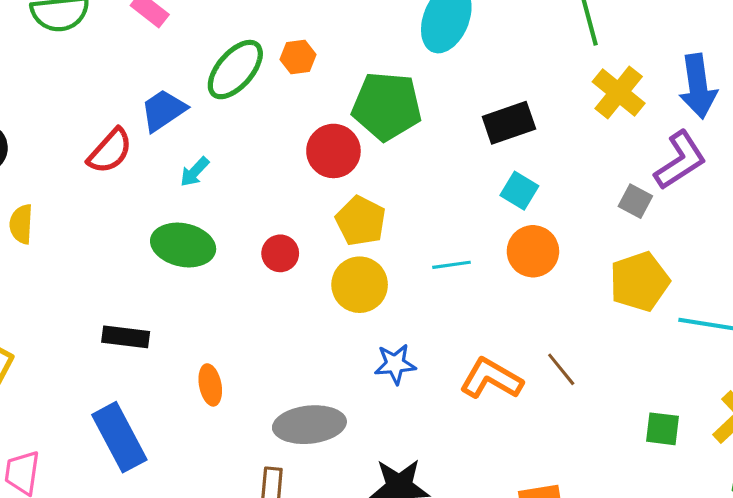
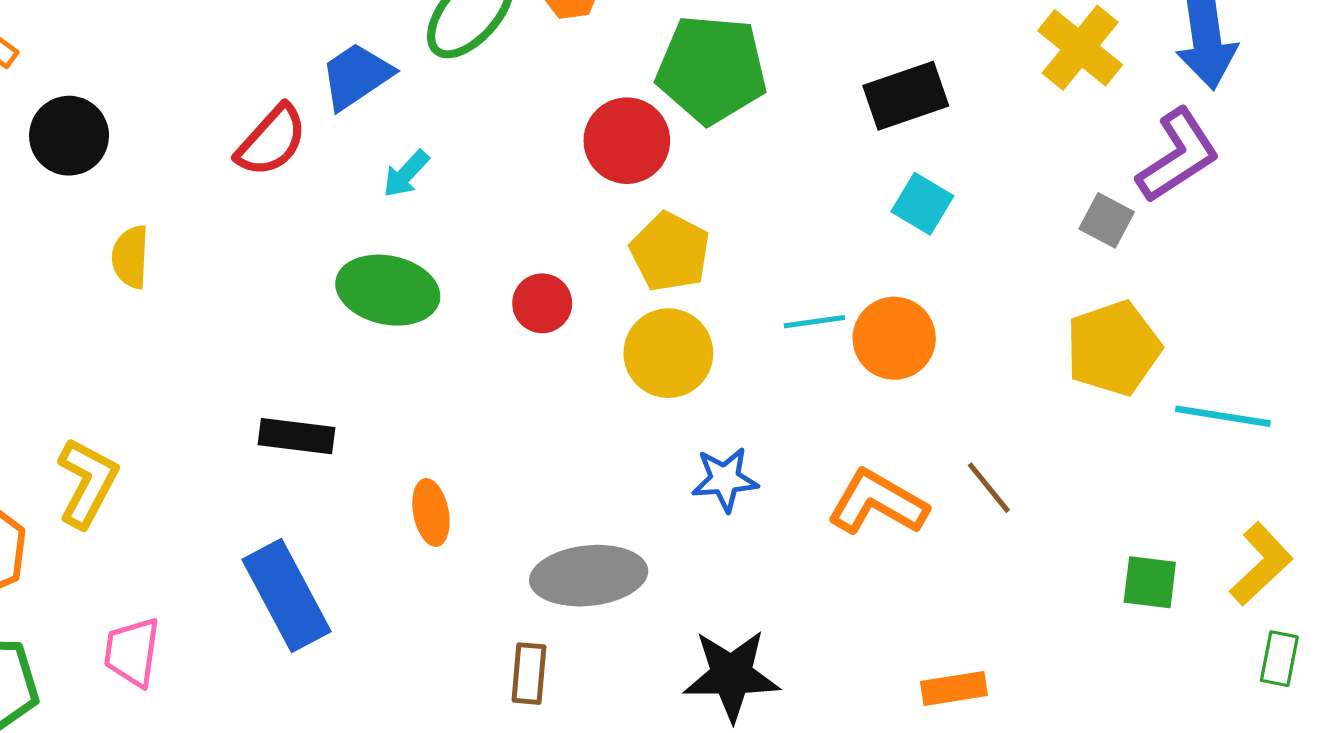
orange circle: (533, 251) -> (894, 338), moved

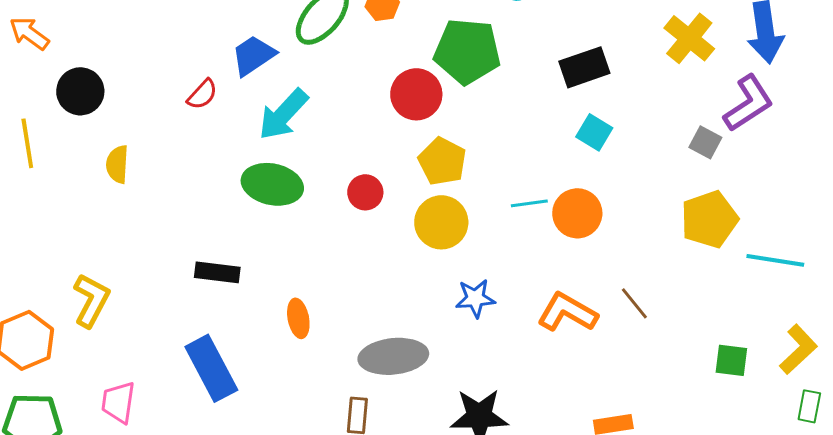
red semicircle: (272, 141) -> (202, 94), size x0.7
cyan arrow: (406, 174) -> (283, 114), size x1.8

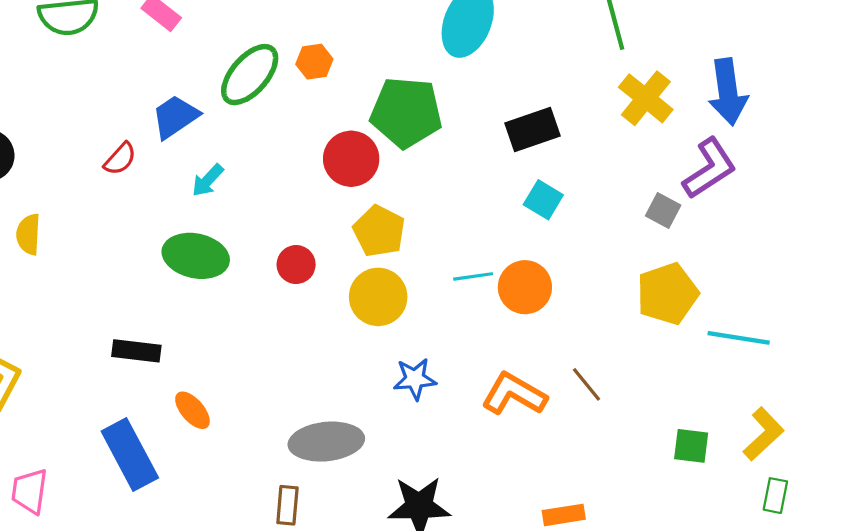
cyan arrow: (283, 114) -> (208, 180), size x0.6
orange ellipse: (298, 318) -> (192, 410), moved, turned -30

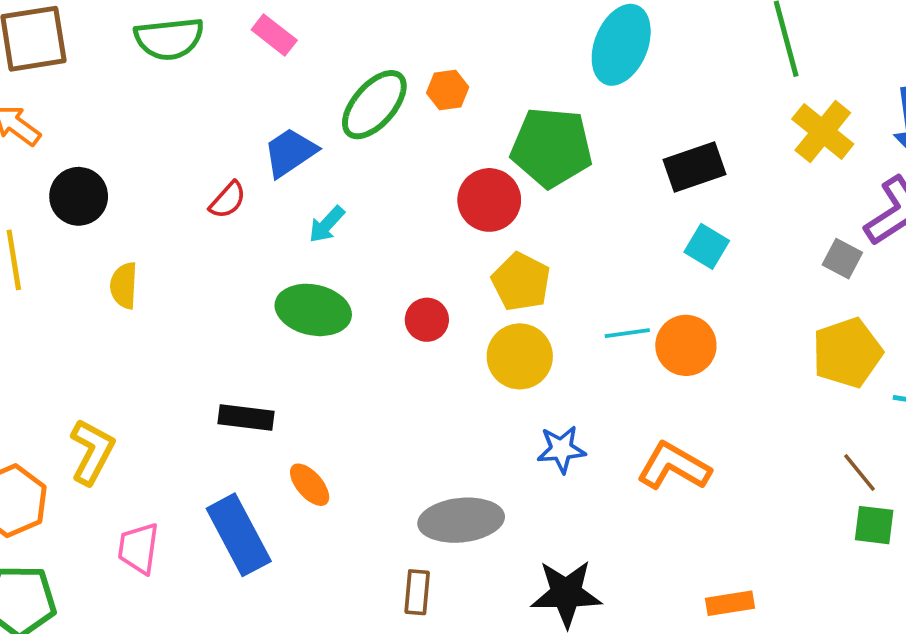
brown line: (586, 384) -> (859, 472), moved
pink trapezoid: (29, 491) -> (138, 548), moved

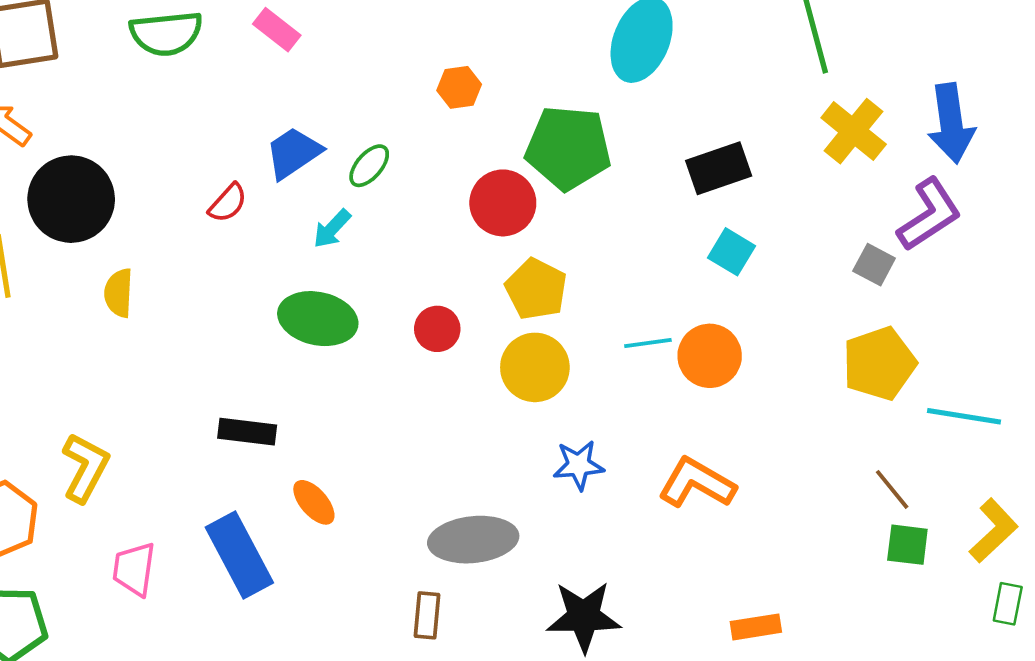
green ellipse: (374, 105) -> (369, 166), moved, size x0.6
black circle: (79, 196) -> (71, 199), size x1.4

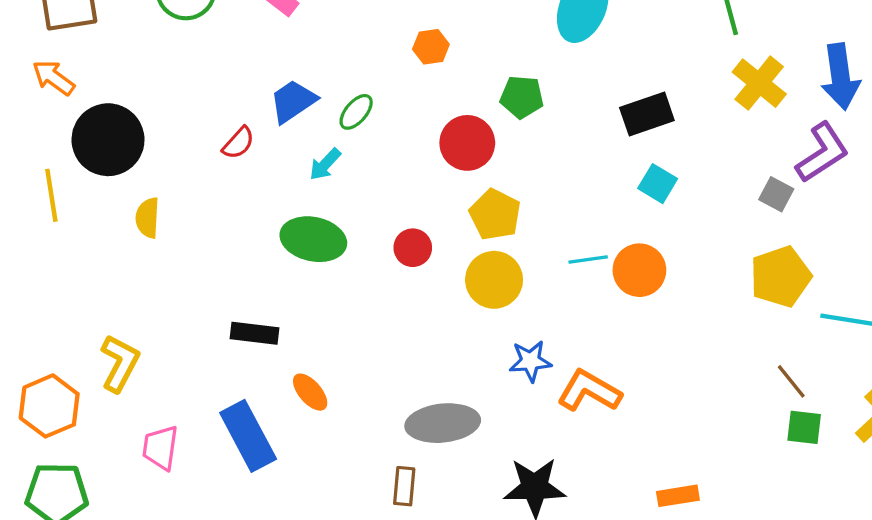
green pentagon: (568, 148) -> (522, 97), size x0.6
orange L-shape: (697, 483) -> (589, 391), moved

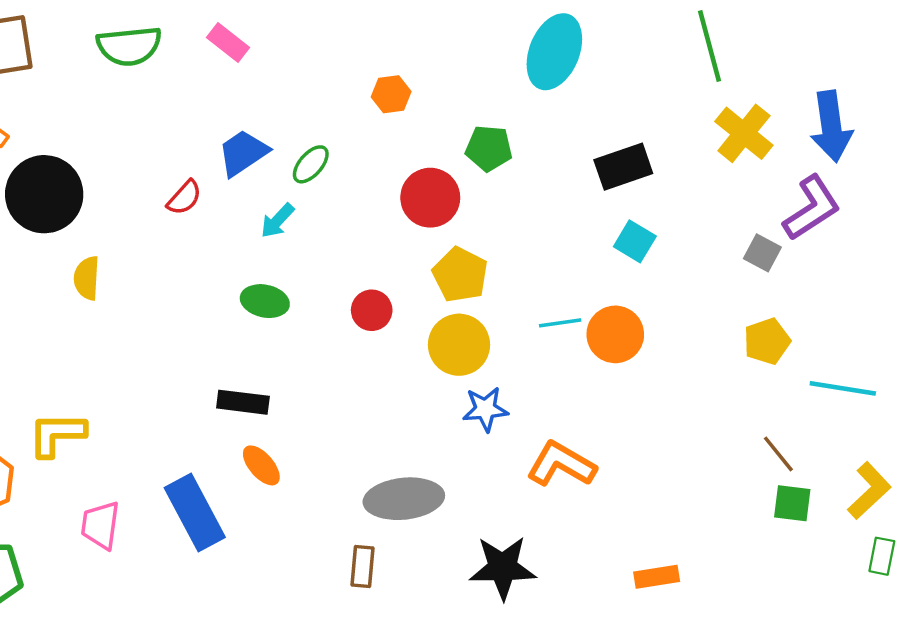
green ellipse: (313, 239) -> (265, 301), size x0.7
yellow pentagon: (781, 277) -> (767, 341), size x0.7
black rectangle: (254, 333) -> (243, 402), moved
blue star: (530, 361) -> (485, 409), moved
yellow L-shape: (120, 363) -> (57, 434), turned -118

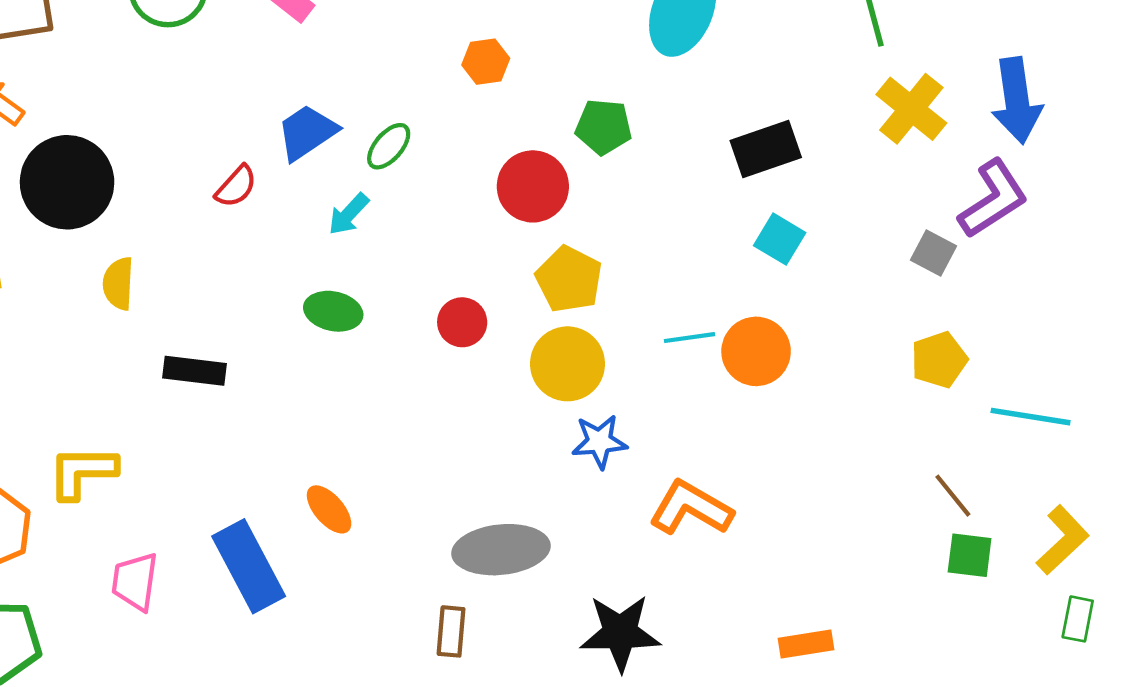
black rectangle: (243, 402) -> (195, 371), moved

